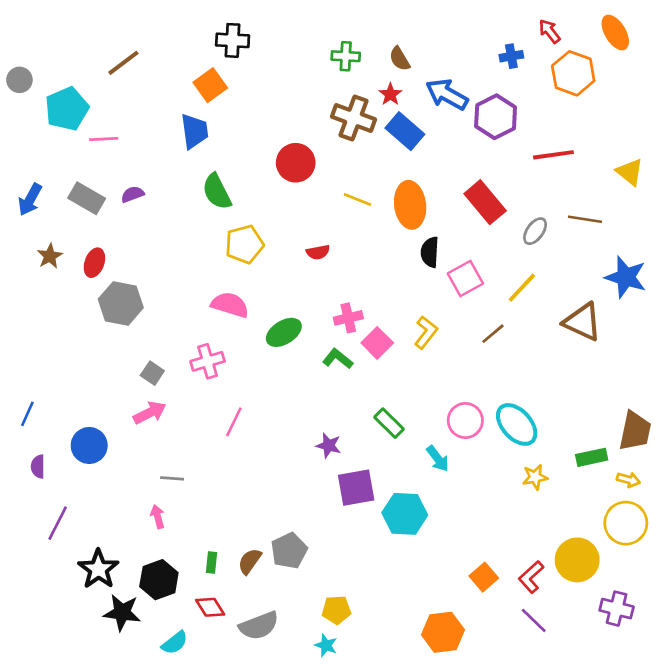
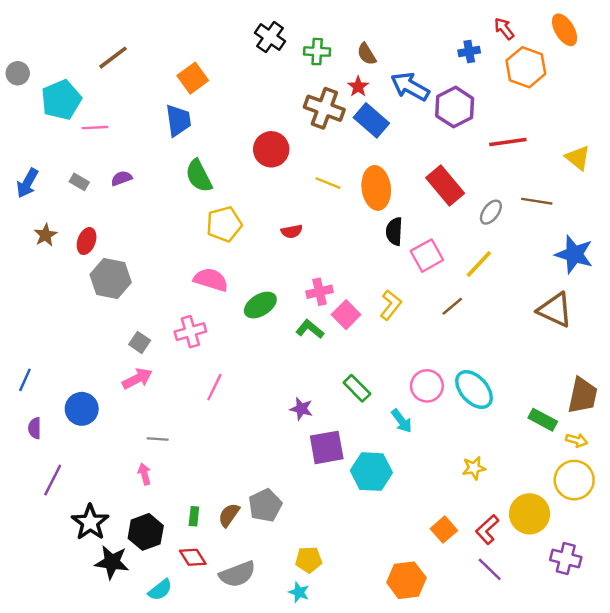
black cross: (233, 40) -> (270, 37), moved, turned 32
gray rectangle: (87, 198) -> (79, 182), size x0.6
brown triangle: (582, 322) -> (555, 310), moved
green rectangle: (592, 457) -> (543, 420), turned 40
yellow star: (535, 477) -> (474, 468), moved

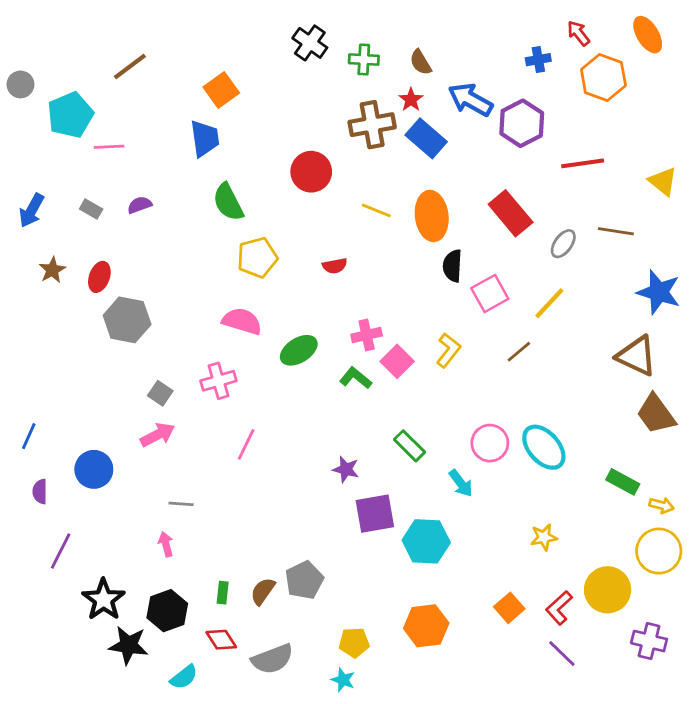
brown cross: (324, 108) -> (372, 125), turned -30
brown trapezoid: (583, 396) -> (656, 414), moved, turned 132
orange hexagon: (406, 580) -> (426, 626), moved

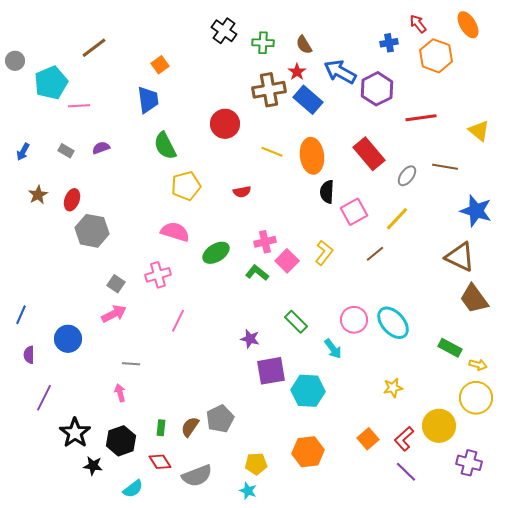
orange square: (221, 90) -> (160, 65), size x0.7
blue arrow: (32, 210) -> (23, 152), size x0.7
black star: (128, 645) -> (93, 466), size x0.7

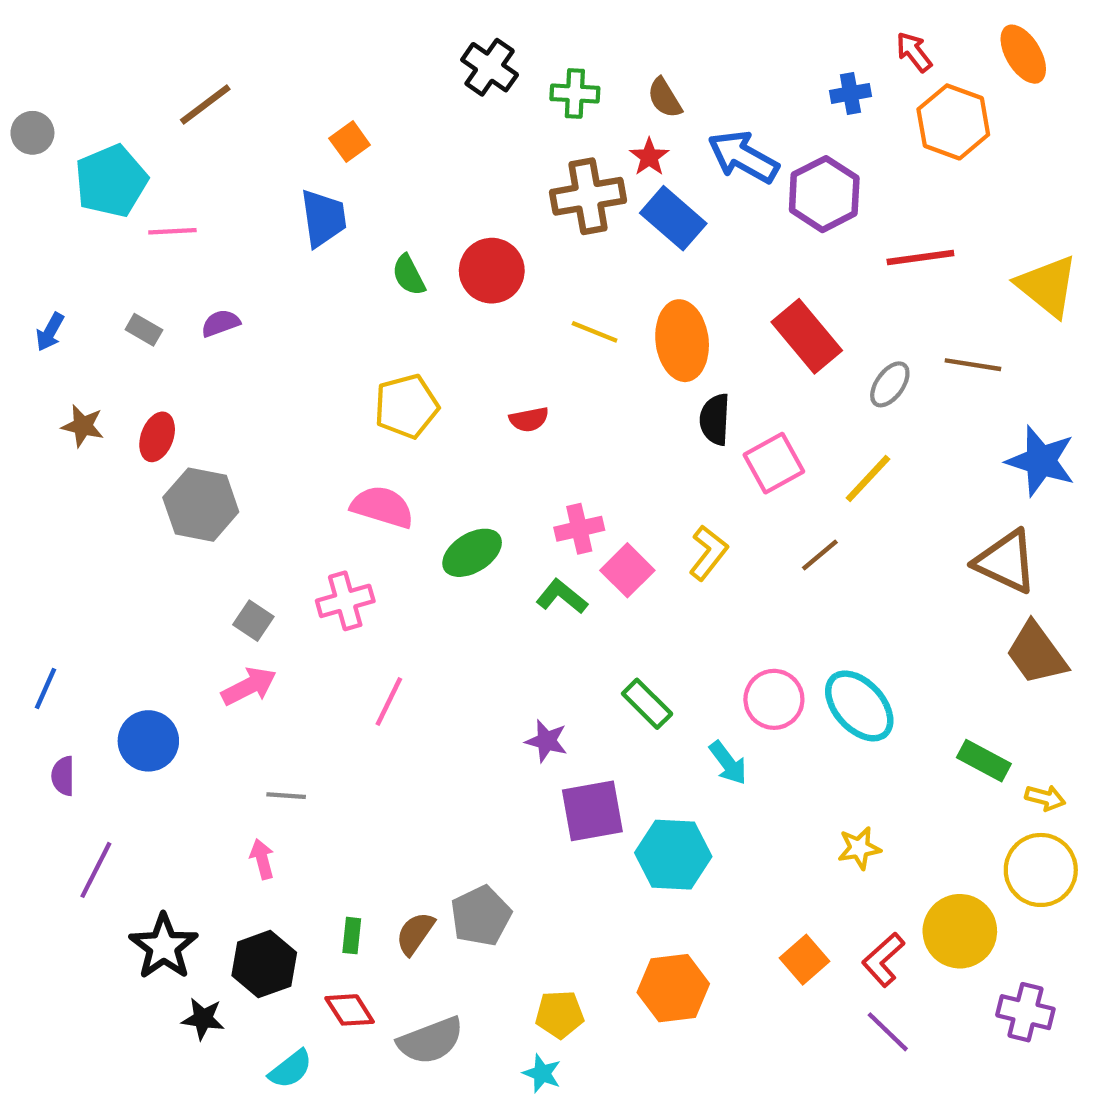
yellow triangle: (479, 131) -> (1047, 286), size x1.4
green semicircle: (165, 146) -> (409, 275), moved, size x0.7
brown star: (38, 195) -> (83, 426), turned -30

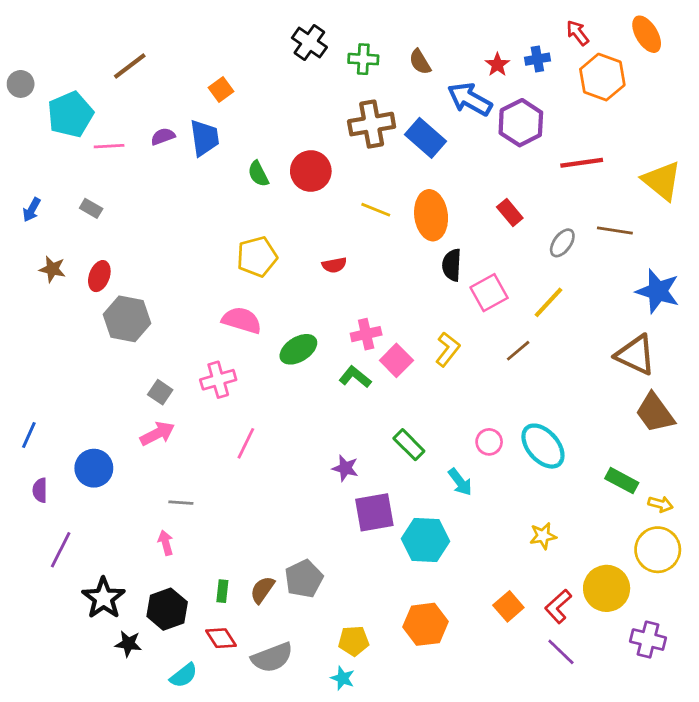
red star: (649, 157) -> (497, 65), moved
purple semicircle: (221, 323) -> (163, 136), moved
red rectangle: (807, 336) -> (510, 212), size x0.6
pink circle: (774, 699) -> (489, 442), size x0.7

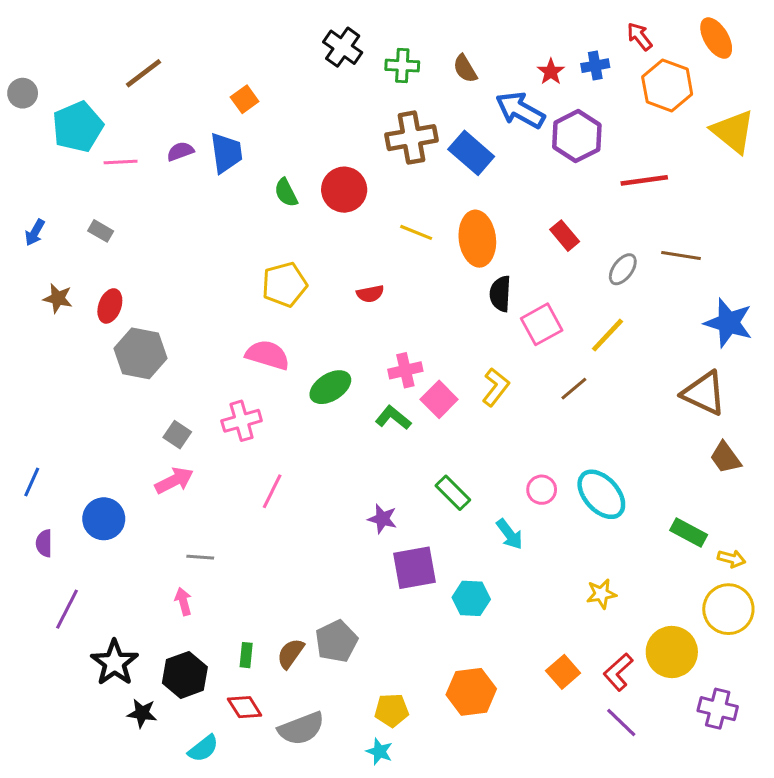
yellow triangle: (662, 181) -> (733, 131), moved
brown trapezoid: (655, 413) -> (725, 458), size x0.7
cyan hexagon: (426, 540) -> (471, 598), size x0.7

